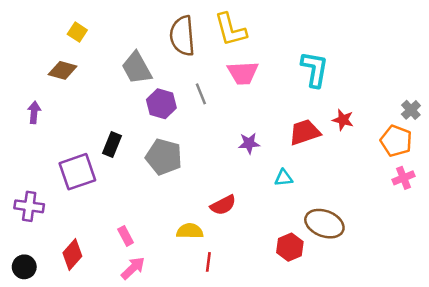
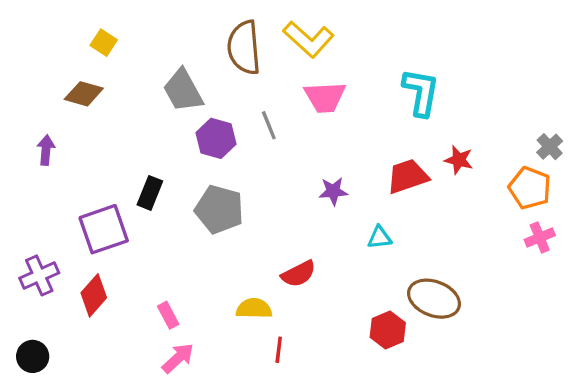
yellow L-shape: (231, 30) -> (308, 39), turned -33
purple cross: (29, 206) -> (39, 275), turned -32
red diamond: (72, 255) -> (94, 295), moved

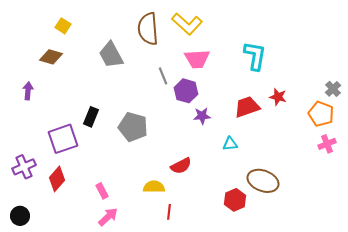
purple hexagon: (216, 138) -> (186, 91), moved

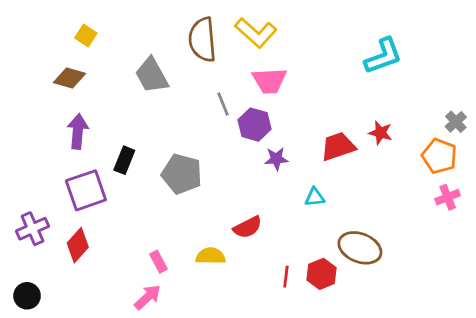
cyan L-shape: (255, 56) -> (383, 56), moved, turned 60
purple arrow: (28, 91) -> (78, 131), moved, size x1.4
pink rectangle: (102, 191) -> (159, 262), moved
red line: (169, 212) -> (286, 277), moved

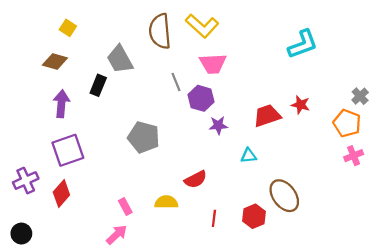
black rectangle: (124, 160) -> (98, 85), moved
brown ellipse: (360, 248) -> (284, 196), turned 32
red line: (286, 277) -> (214, 218), moved

